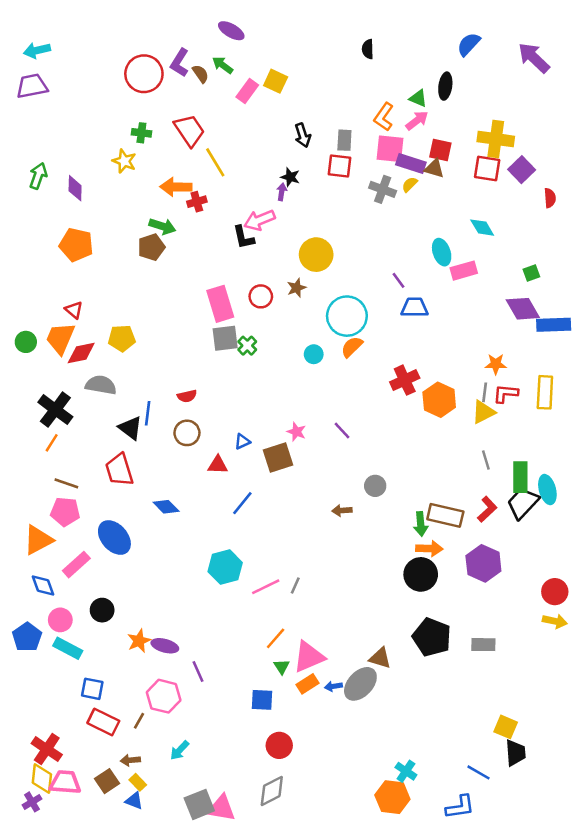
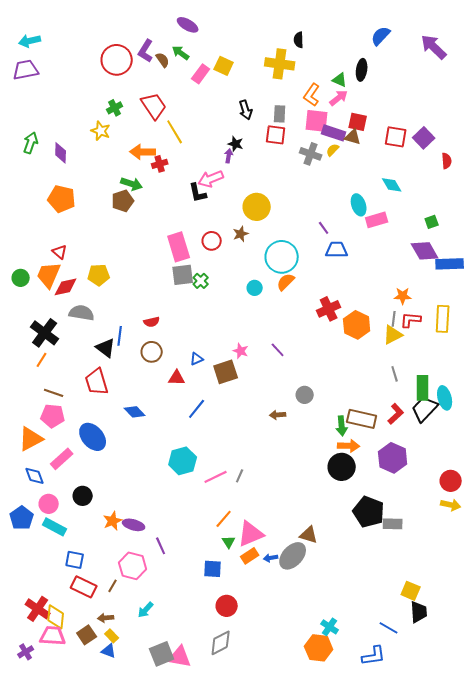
green cross: (141, 133) -> (115, 108), turned -35
yellow cross: (496, 139) -> (280, 64), moved
black pentagon: (432, 637) -> (369, 512), moved
yellow diamond: (42, 779) -> (56, 617), moved

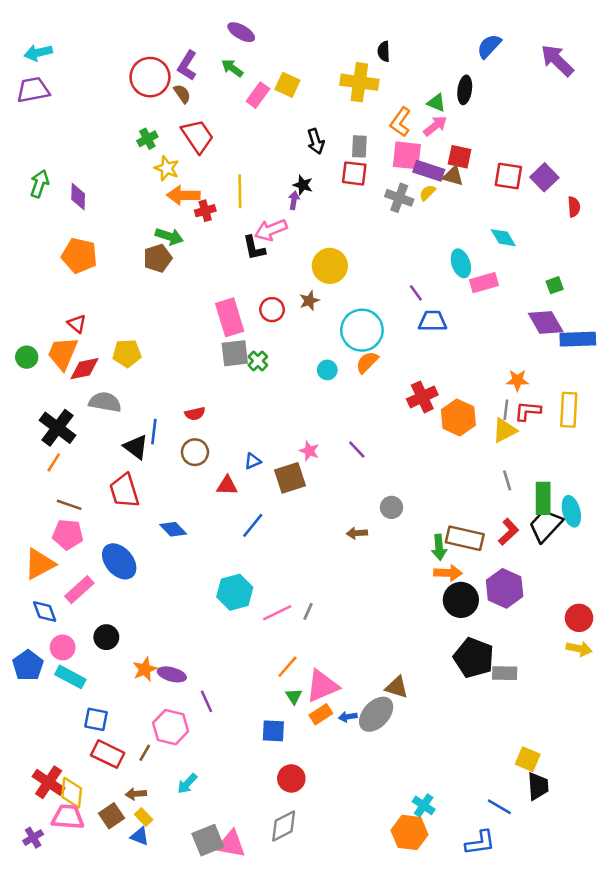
brown semicircle: (163, 60) -> (182, 94), moved
yellow star: (101, 131) -> (167, 168), moved
yellow line: (175, 132) -> (240, 191), moved, turned 30
black circle: (342, 467) -> (461, 600), moved

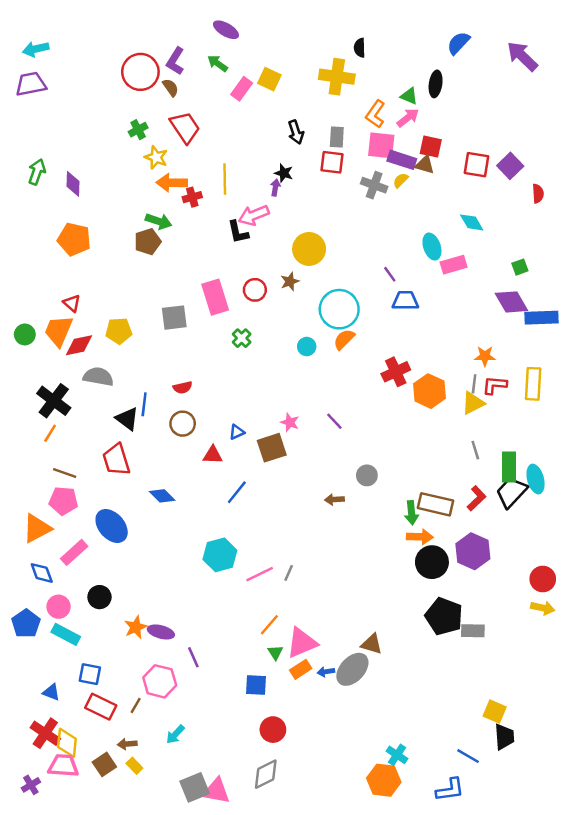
gray square: (235, 353) -> (174, 318), moved
blue triangle: (140, 836) -> (51, 692), moved

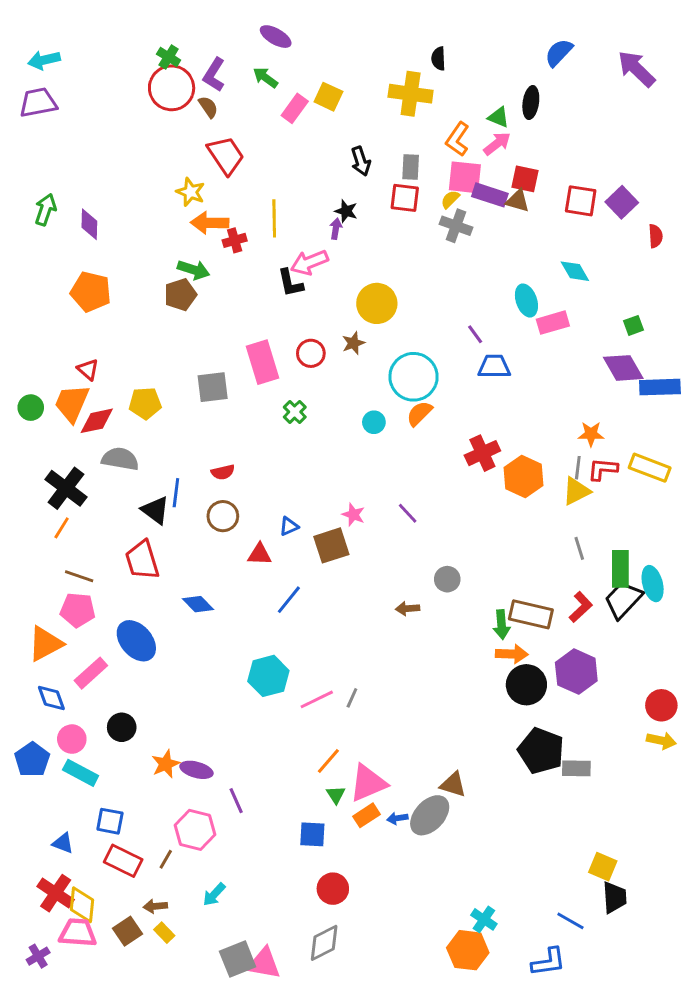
green cross: (138, 130) -> (169, 57), moved, turned -30
yellow semicircle: (401, 180) -> (450, 199), moved
yellow rectangle: (533, 384) -> (650, 468), turned -72

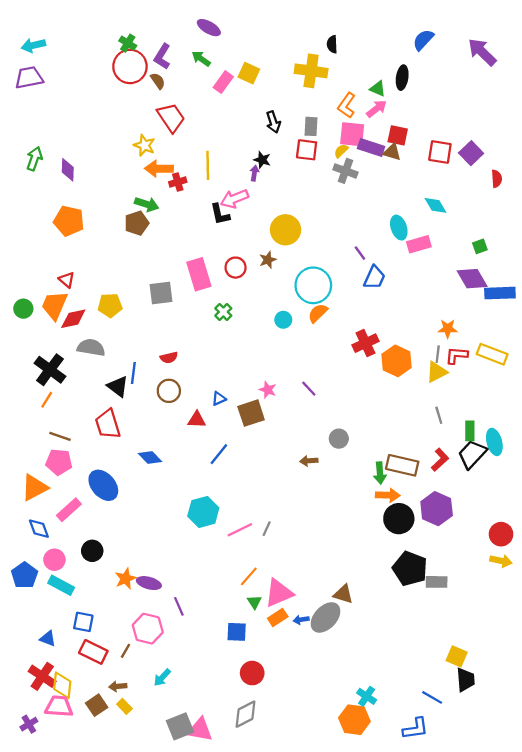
blue trapezoid: (494, 367) -> (374, 278), turned 115
green rectangle: (620, 569) -> (470, 431), size x0.7

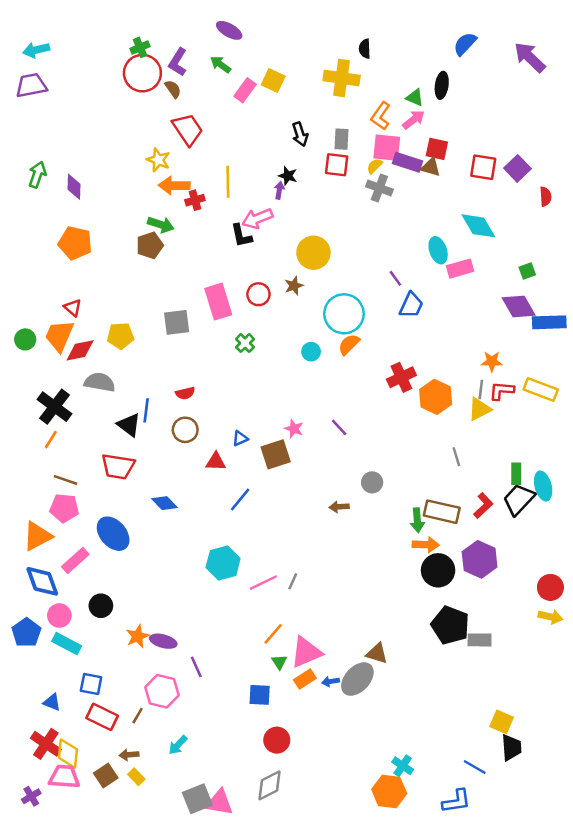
green cross: (128, 43) -> (140, 47), turned 35
cyan diamond: (435, 205) -> (478, 226), size x1.4
gray line: (439, 415) -> (456, 457), moved
red trapezoid: (108, 424) -> (118, 466), turned -64
blue diamond: (39, 529) -> (42, 581), size x1.4

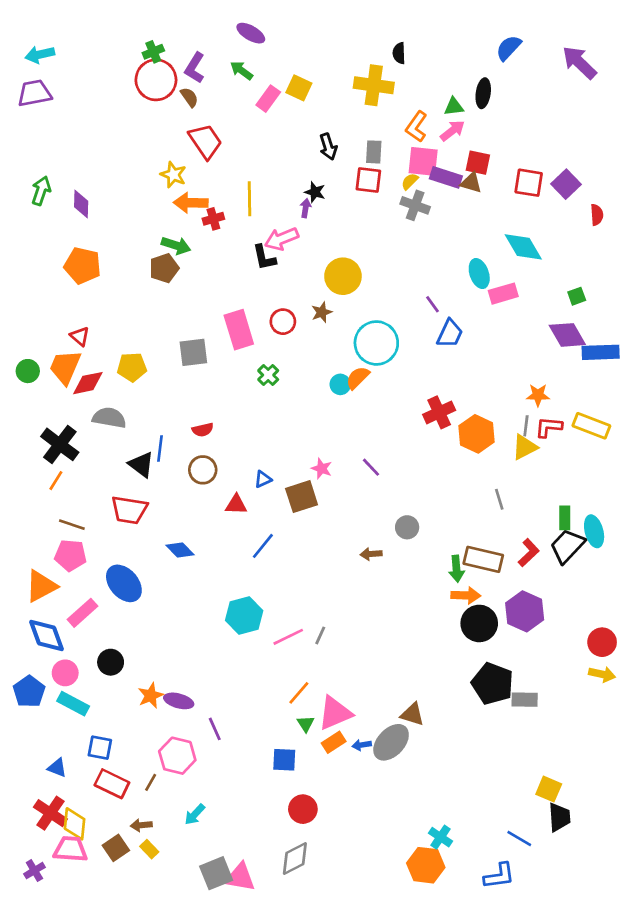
green triangle: (415, 98) -> (454, 107), turned -30
orange semicircle: (349, 344) -> (358, 378), moved

